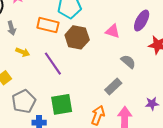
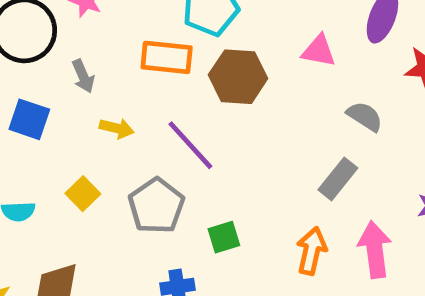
gray pentagon: (24, 101) -> (156, 206), moved
green square: (62, 104) -> (224, 237), size x0.6

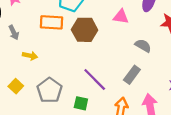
purple line: (190, 145) -> (95, 79), moved
green square: (224, 237) -> (81, 103), turned 32

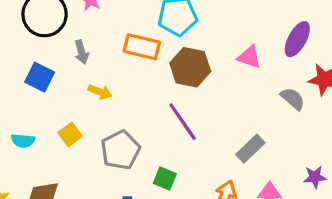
gray semicircle: (143, 46) -> (293, 99), moved
purple line: (95, 79) -> (183, 122), moved

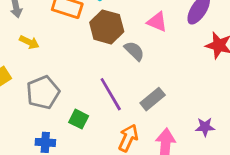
gray semicircle: (293, 99) -> (134, 51), moved
purple line: (183, 122) -> (111, 94), moved

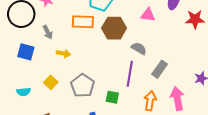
gray semicircle: (134, 51) -> (139, 48), moved
purple line: (111, 94) -> (130, 74), turned 55

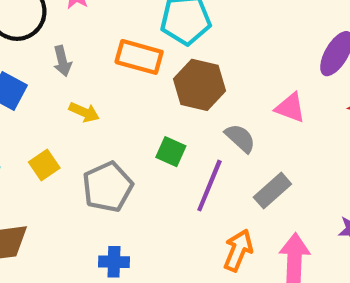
pink triangle: (148, 15) -> (290, 108), moved
green square: (112, 97) -> (171, 152), moved

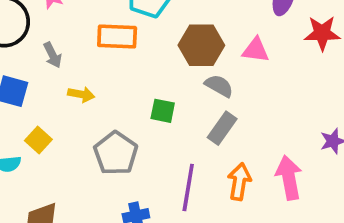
brown hexagon: (200, 85) -> (201, 45), moved
yellow square: (44, 165) -> (38, 140), moved
purple line: (209, 186) -> (188, 187), moved
gray rectangle: (272, 191) -> (222, 128), moved

